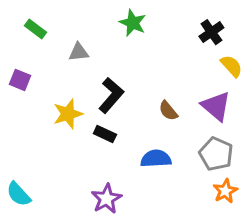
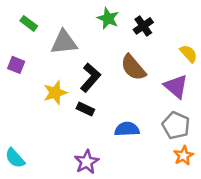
black cross: (211, 32) -> (143, 26), moved
gray triangle: (79, 52) -> (64, 42), size x1.6
brown semicircle: (168, 111) -> (133, 67), moved, size x1.6

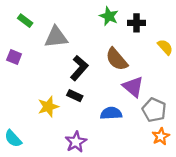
green star: (108, 18) -> (109, 16), moved
black cross: (143, 26) -> (136, 23), moved, turned 35
purple triangle: (176, 86) -> (133, 87), moved
yellow star: (55, 93) -> (48, 107), moved

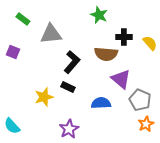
black cross: (136, 23) -> (124, 37), moved
brown semicircle: (117, 59) -> (106, 54), turned -45

